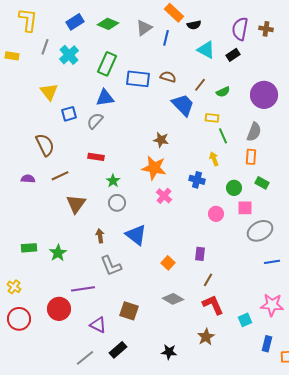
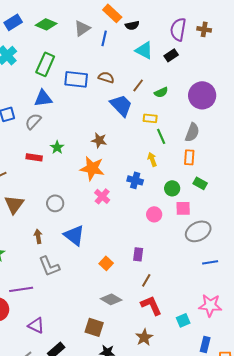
green star: (113, 181) -> (57, 147), moved
brown square: (129, 311) -> (94, 327), moved

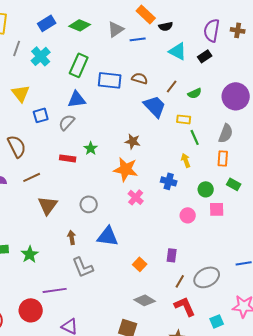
blue line: (104, 38) -> (138, 39), turned 70
gray ellipse: (198, 231) -> (207, 277), moved
blue triangle: (74, 235) -> (108, 236), turned -30

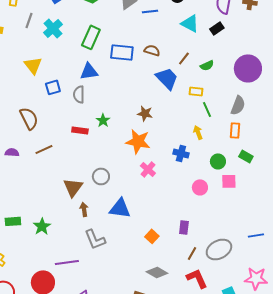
gray semicircle: (67, 122) -> (79, 94), turned -42
brown triangle: (48, 205) -> (73, 187), moved

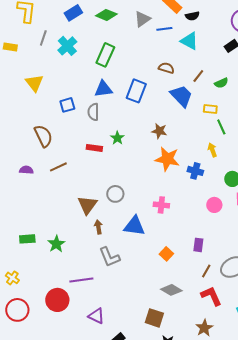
cyan triangle: (190, 23) -> (189, 41), moved
blue rectangle: (122, 52) -> (136, 91), moved, turned -75
yellow triangle: (33, 65) -> (34, 83), moved
orange star: (138, 141) -> (167, 159), moved
pink cross: (148, 169) -> (161, 205), moved, turned -35

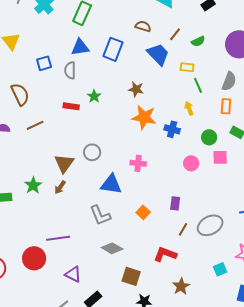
brown arrow: (98, 227) -> (60, 187), moved, turned -136
green star: (56, 244) -> (33, 185), moved
gray L-shape: (109, 257) -> (100, 215), moved
gray diamond: (171, 290) -> (112, 248), moved
red L-shape: (211, 296) -> (165, 254), moved, turned -45

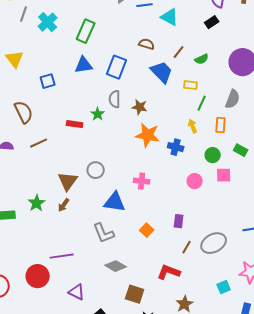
gray semicircle: (70, 70) -> (115, 99), moved
green line: (198, 85) -> (202, 103), turned 49
orange rectangle: (226, 106) -> (221, 125), moved

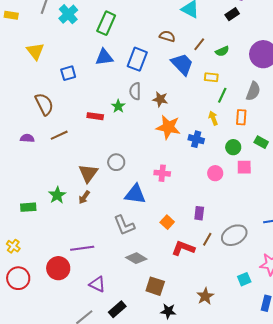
red L-shape: (169, 272) -> (183, 248), moved

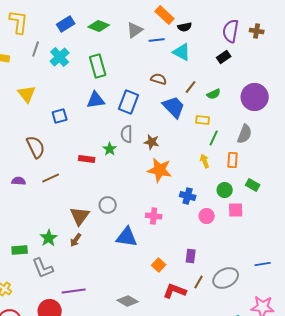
green rectangle: (106, 23) -> (98, 66), turned -40
blue cross: (196, 139) -> (188, 196), moved
gray L-shape: (124, 225) -> (43, 268), moved

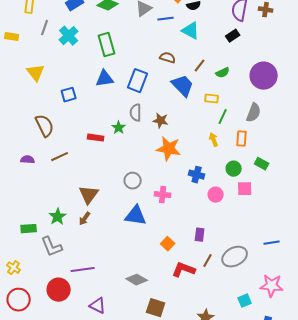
gray circle: (108, 205) -> (133, 181), moved

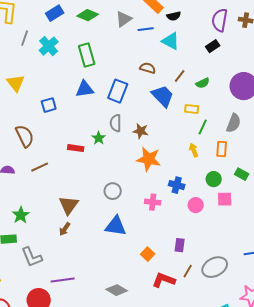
pink cross: (163, 195) -> (153, 202), moved
green star: (58, 217) -> (21, 215), moved

